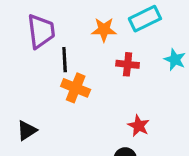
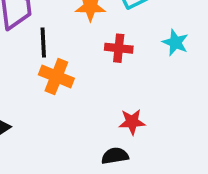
red star: (139, 126) -> (132, 122), turned -30

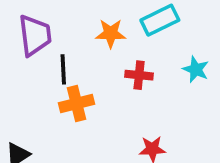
orange cross: (56, 76) -> (76, 104), turned -36

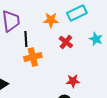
red cross: (139, 75) -> (66, 42), turned 32

